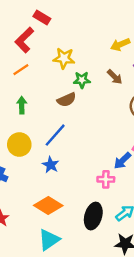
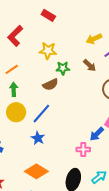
red rectangle: (42, 17) -> (48, 15), moved
orange line: (21, 70) -> (12, 69), moved
yellow circle: (19, 144) -> (16, 112), moved

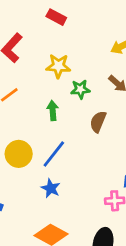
brown semicircle: (50, 85) -> (98, 122), moved, turned 140
green arrow: (14, 89) -> (53, 111), moved

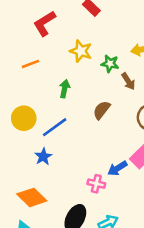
green star: (80, 89) -> (110, 64), moved

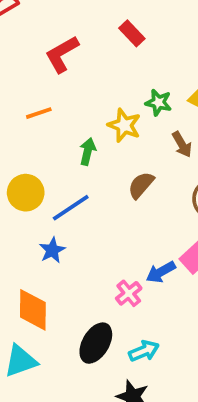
yellow star: (81, 51) -> (124, 125), moved
green star: (110, 64) -> (158, 102), moved
pink cross: (96, 184) -> (129, 293), turned 36
orange diamond: (32, 197) -> (33, 310), turned 44

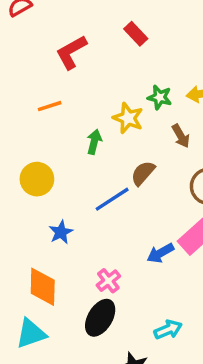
blue line: (71, 208) -> (112, 199), moved
pink cross: (129, 293) -> (108, 281), moved
cyan arrow: (144, 351) -> (168, 330), moved

